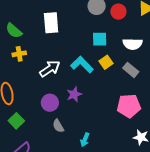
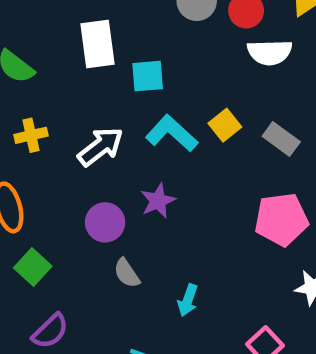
cyan square: (100, 39) -> (148, 76), moved
white semicircle: (133, 44) -> (270, 52), moved
yellow cross: (19, 54) -> (31, 135), moved

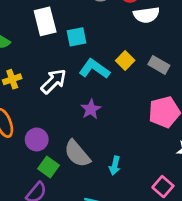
purple circle: (105, 222) -> (37, 139), moved
green square: (33, 267) -> (49, 167), moved
gray semicircle: (127, 273) -> (77, 154), size x1.6

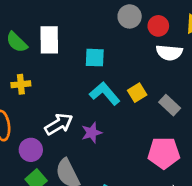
white rectangle: (45, 21) -> (49, 40), moved
white arrow: (54, 81) -> (59, 124), moved

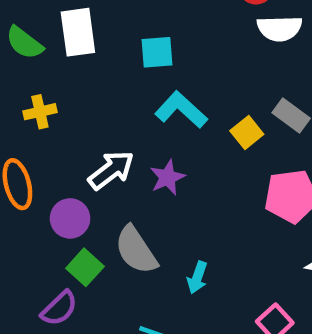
yellow square: (137, 93) -> (247, 133), moved

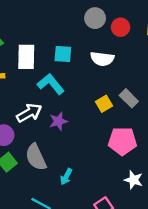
white semicircle: (280, 28) -> (102, 59), moved
white rectangle: (78, 32) -> (26, 57), moved
cyan L-shape: (181, 110) -> (51, 84), moved

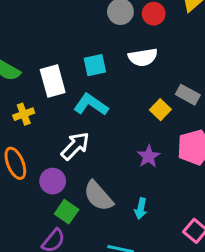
purple star: (58, 121) -> (149, 156), moved

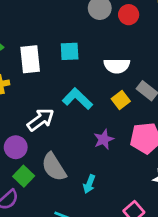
white semicircle: (143, 57) -> (117, 66), moved
cyan L-shape: (91, 105) -> (77, 99), moved

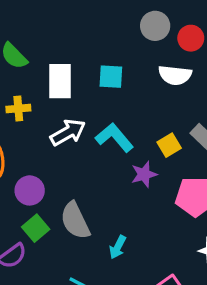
white semicircle: (117, 66) -> (175, 75), moved
white arrow: (41, 120) -> (68, 132), moved
purple star: (104, 139) -> (144, 174), moved

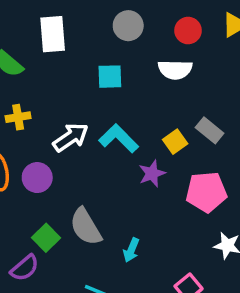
gray circle: (155, 26) -> (128, 26), moved
white rectangle: (60, 81) -> (53, 34), moved
purple circle: (30, 190) -> (37, 178), moved

